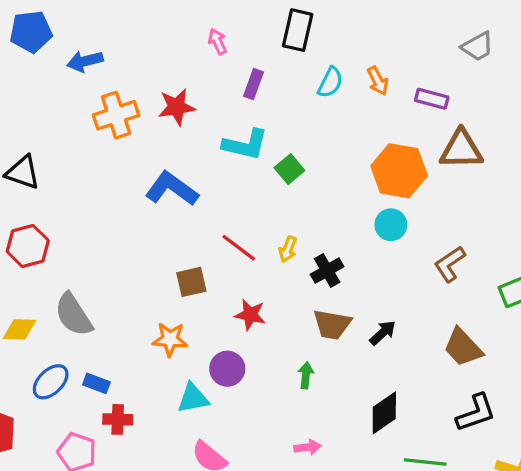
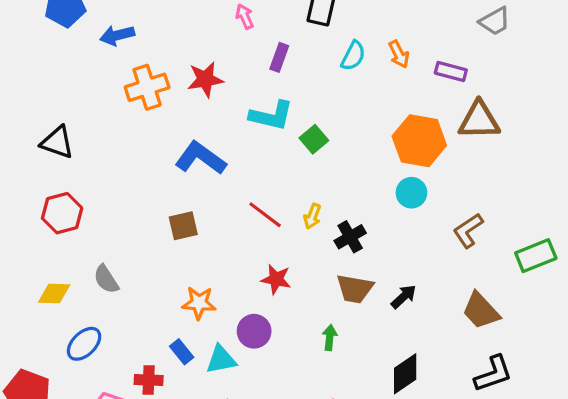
brown square: (191, 282) -> (183, 226), moved
gray semicircle: (74, 315) -> (106, 279), size x0.7
blue rectangle: (96, 383) -> (182, 352), moved, turned 30

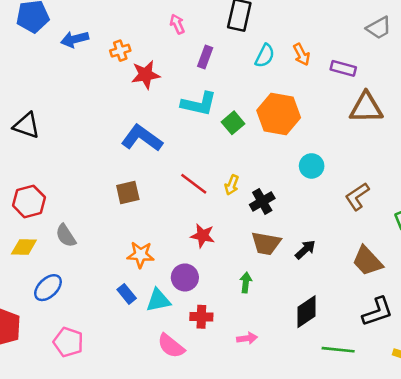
orange cross: (147, 87) -> (120, 51), moved, size x0.6
orange hexagon: (419, 141) -> (279, 114), moved
red hexagon: (62, 213) -> (29, 201), moved
red cross: (149, 380) -> (201, 317), moved

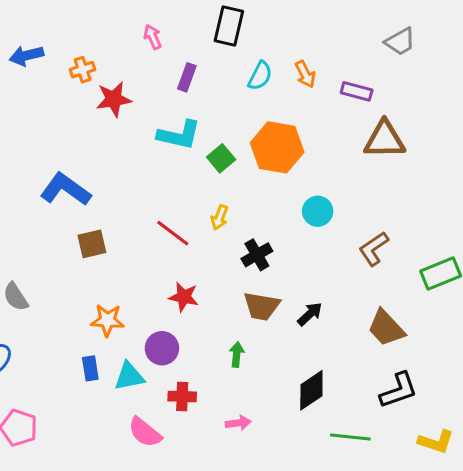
blue L-shape: (142, 138) -> (65, 189), moved
yellow arrow: (232, 185) -> (220, 217), moved
blue rectangle: (127, 294) -> (90, 368), turned 30

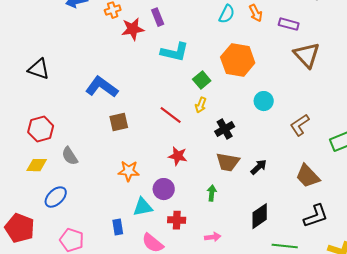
purple rectangle: (187, 77) -> (158, 17), moved, turned -42
brown triangle: (385, 140) -> (307, 55), turned 48
green square: (221, 158) -> (202, 80), moved
blue rectangle: (90, 368) -> (118, 227), moved

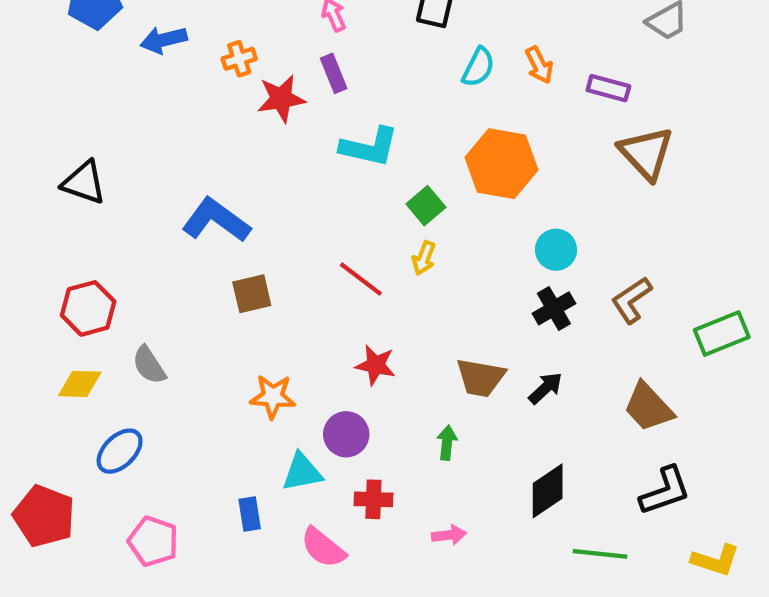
black cross: (225, 129) -> (554, 308), moved

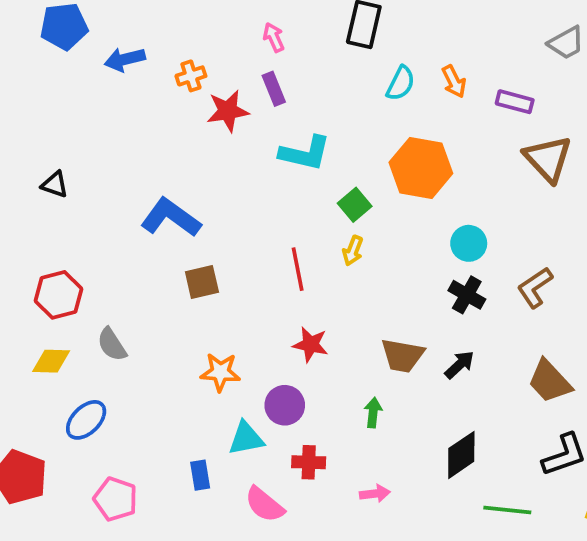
black triangle: (84, 183) -> (55, 184), size x0.7
red line: (361, 279) -> (298, 269), turned 42
black cross: (554, 308) -> (467, 295), turned -30

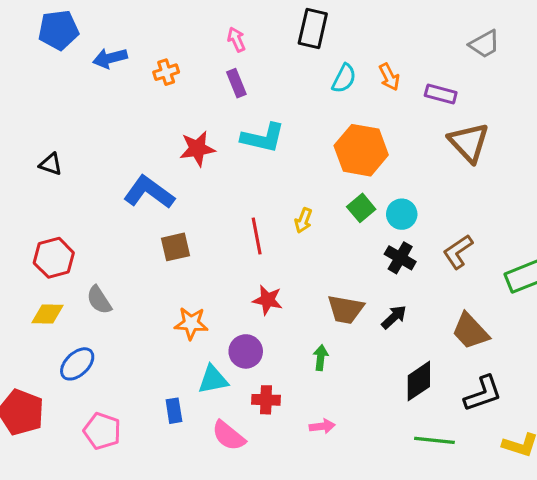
red star: (228, 111) -> (197, 149), moved
green square: (355, 205) -> (361, 208), moved
black diamond: (461, 455) -> (419, 381), moved

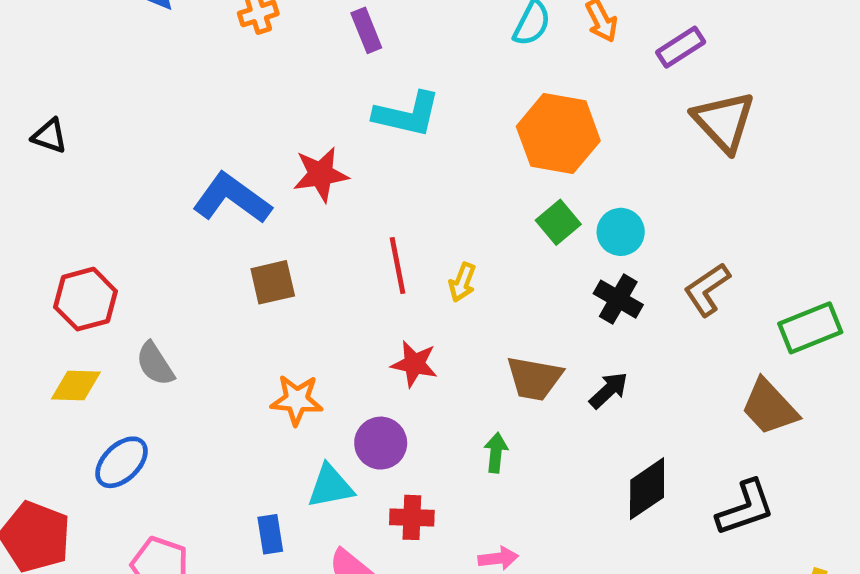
purple rectangle: (441, 94) -> (681, 47), turned -48
red star: (197, 149) -> (321, 174), moved
black triangle: (51, 164) -> (50, 136), moved
yellow arrow: (303, 220) -> (462, 282), moved
brown trapezoid: (470, 331) -> (769, 407), moved

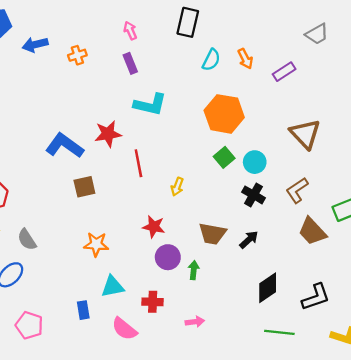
brown triangle: (724, 122) -> (305, 134), moved
red line: (397, 265) -> (138, 163), moved
gray semicircle: (155, 364) -> (27, 240), moved
brown trapezoid: (769, 407) -> (312, 231), moved
purple circle: (381, 443) -> (168, 257), moved

